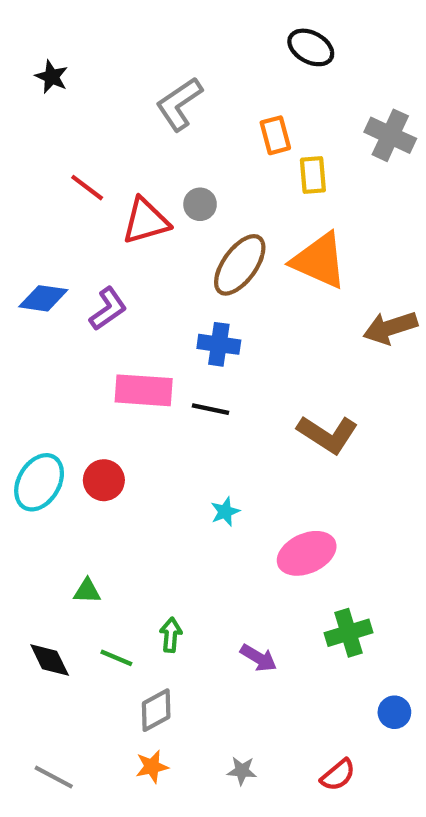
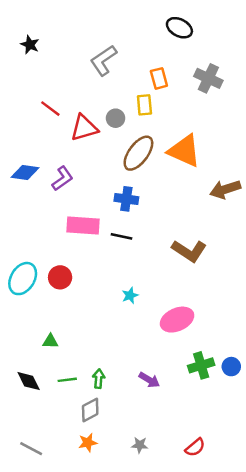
gray cross: (390, 135) -> (208, 78), moved
yellow rectangle: (313, 175) -> (144, 105), moved
green arrow: (171, 635) -> (99, 379), moved
green line: (116, 658) -> (67, 380), turned -30
blue circle: (394, 712) -> (231, 367), moved

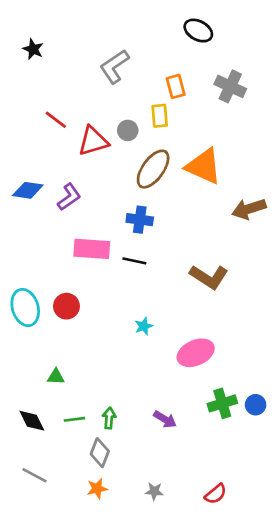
cyan ellipse: (23, 279) -> (25, 308), turned -48
gray diamond: (90, 410) -> (100, 453), turned -40
gray line: (31, 449) -> (35, 475), moved

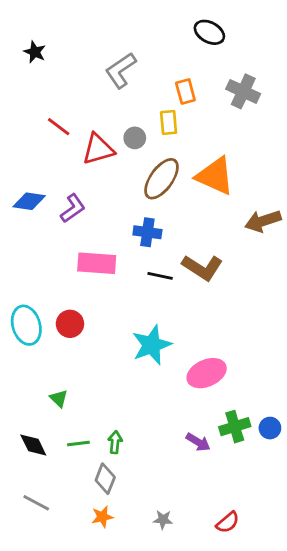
black line: (134, 261) -> (160, 276), moved
brown L-shape: (209, 277) -> (202, 267), moved
cyan star: (144, 326) -> (152, 345), size x2.0
green triangle: (56, 377) -> (59, 398), turned 42
purple arrow: (165, 419) -> (198, 442), moved

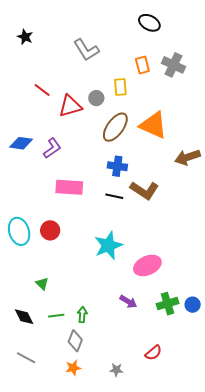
gray L-shape: (121, 70) -> (86, 50), turned -88
orange rectangle: (185, 91) -> (142, 65), moved
blue cross: (147, 232) -> (117, 166), moved
purple arrow: (198, 442) -> (128, 302), moved
red semicircle: (228, 522) -> (153, 353), moved

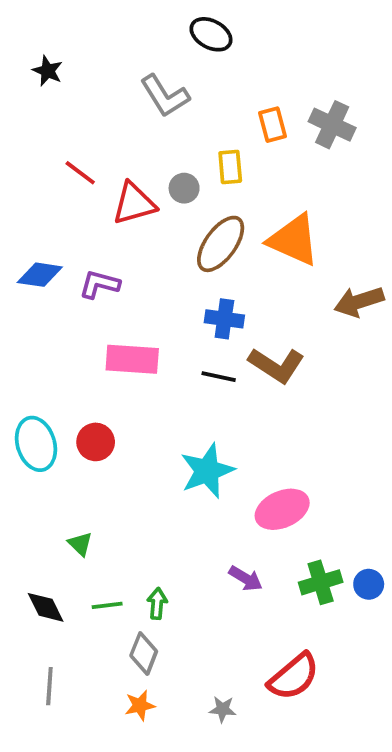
black ellipse: (149, 23) -> (211, 34), moved
purple L-shape: (52, 148) -> (99, 284), turned -130
red semicircle: (153, 353) -> (294, 677), size x1.6
gray line: (26, 358) -> (49, 686), turned 66

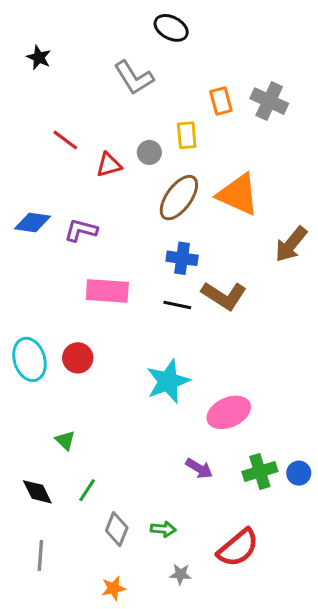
red triangle: (134, 204) -> (109, 165), size x0.7
brown arrow: (359, 302) -> (291, 244), turned -33
green arrow: (157, 603) -> (163, 529), moved, turned 90
green line: (107, 605) -> (87, 490), turned -50
orange star: (140, 705) -> (114, 588), moved

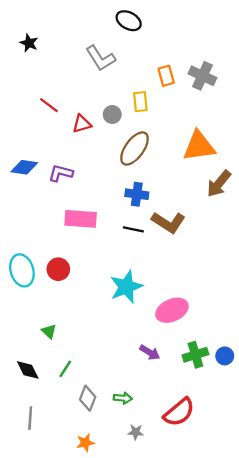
orange triangle: (238, 194) -> (199, 146), moved, turned -32

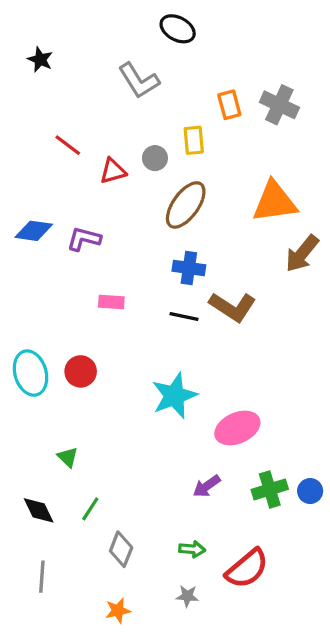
pink rectangle: (81, 219) -> (111, 302), size x0.6
purple arrow: (150, 352) -> (207, 486), turned 114
green arrow: (123, 398) -> (192, 549), moved

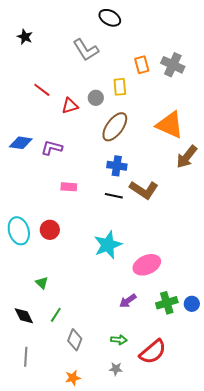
orange triangle: (275, 202) -> (170, 125), turned 32

